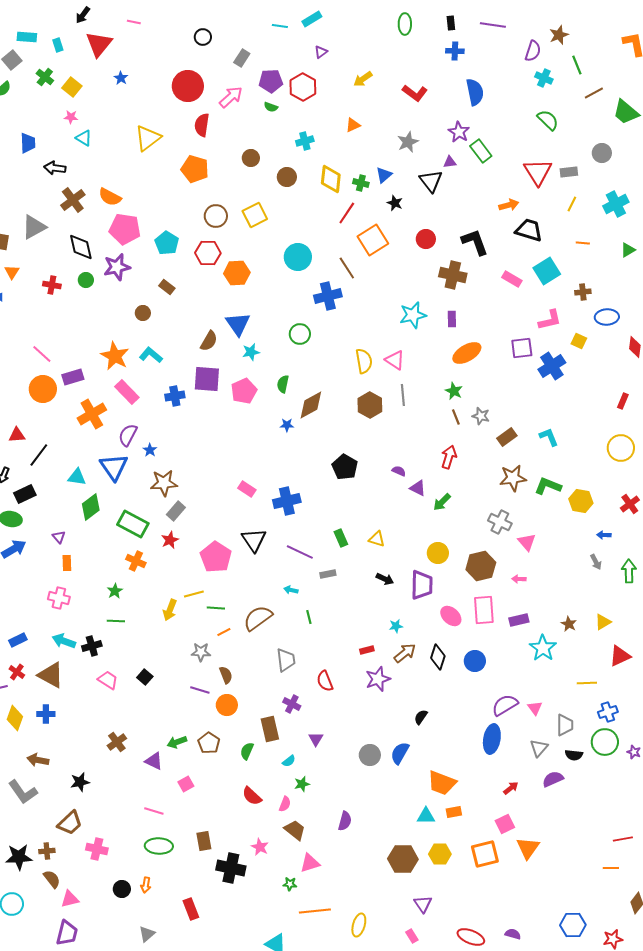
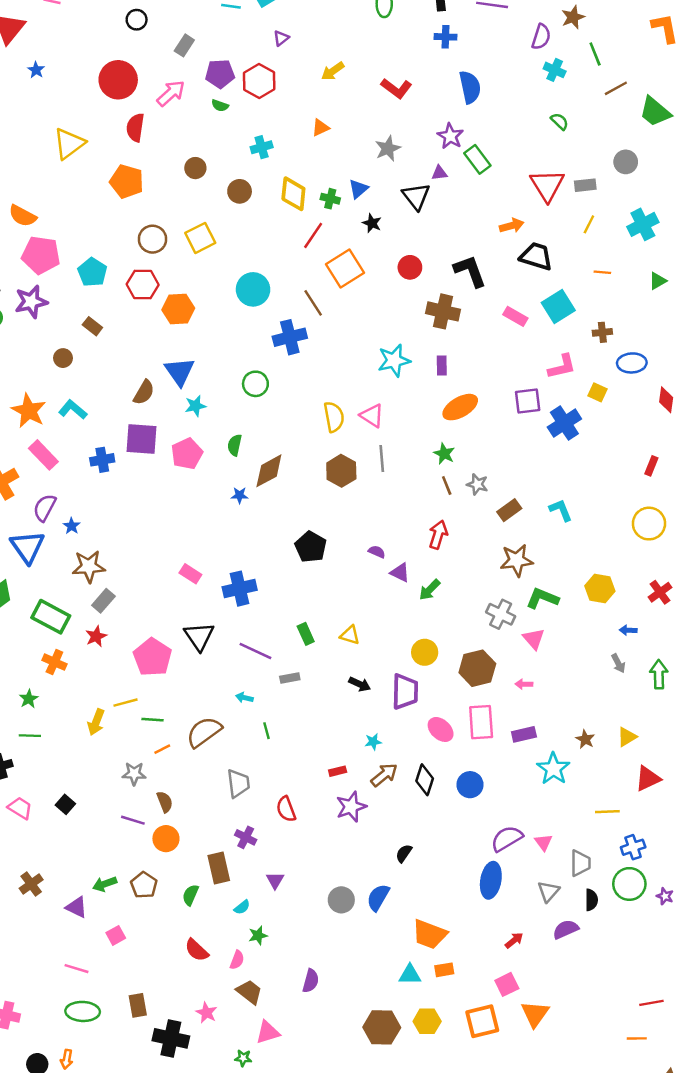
green semicircle: (548, 120) -> (559, 121), size x0.7
green L-shape: (548, 486) -> (542, 598), moved
black semicircle: (574, 755) -> (591, 900), turned -96

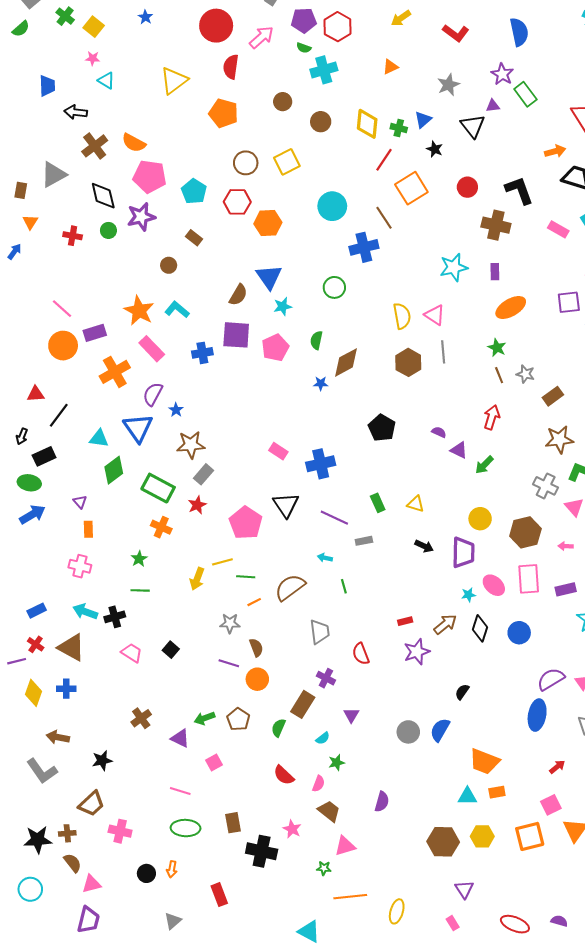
cyan cross: (262, 147) -> (324, 70), moved, size x1.4
cyan star: (373, 742) -> (468, 595), moved
brown rectangle: (219, 868) -> (303, 704), turned 45

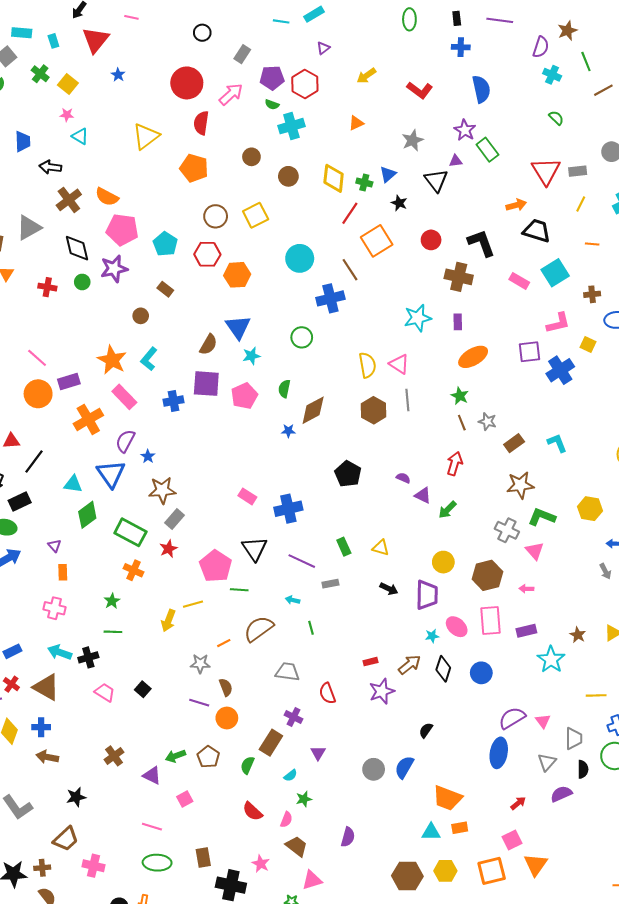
cyan L-shape: (177, 310) -> (149, 359), turned -90
green line: (246, 577) -> (239, 590), moved
gray trapezoid: (320, 632) -> (287, 672), turned -75
brown arrow: (58, 737) -> (47, 757), moved

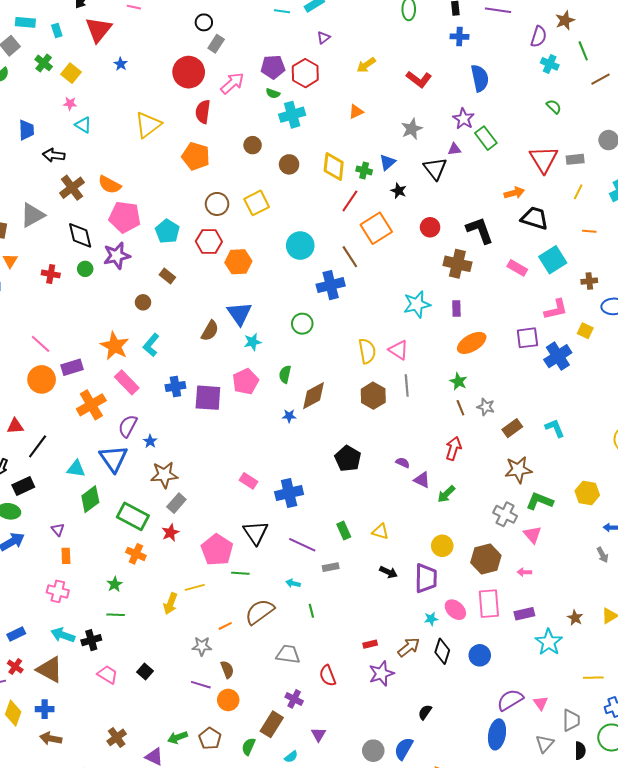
gray rectangle: (242, 54) -> (216, 44), moved
purple square: (206, 384) -> (208, 398), moved

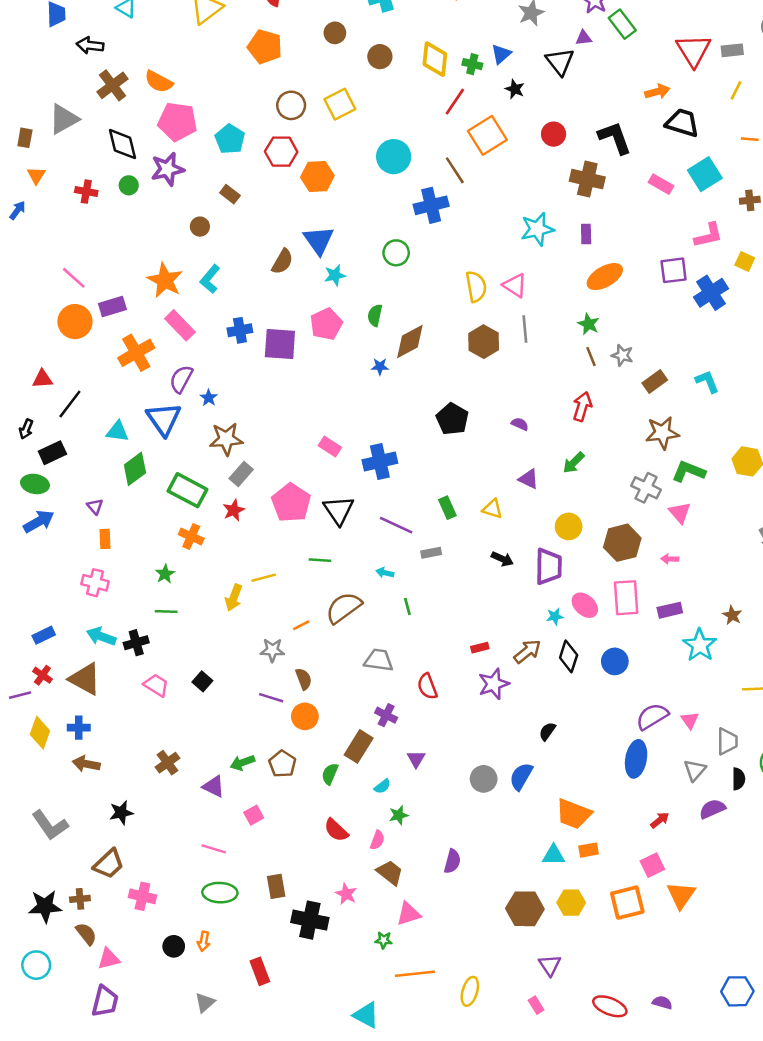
purple triangle: (422, 480) -> (529, 479), moved
pink pentagon: (217, 550) -> (291, 503), moved

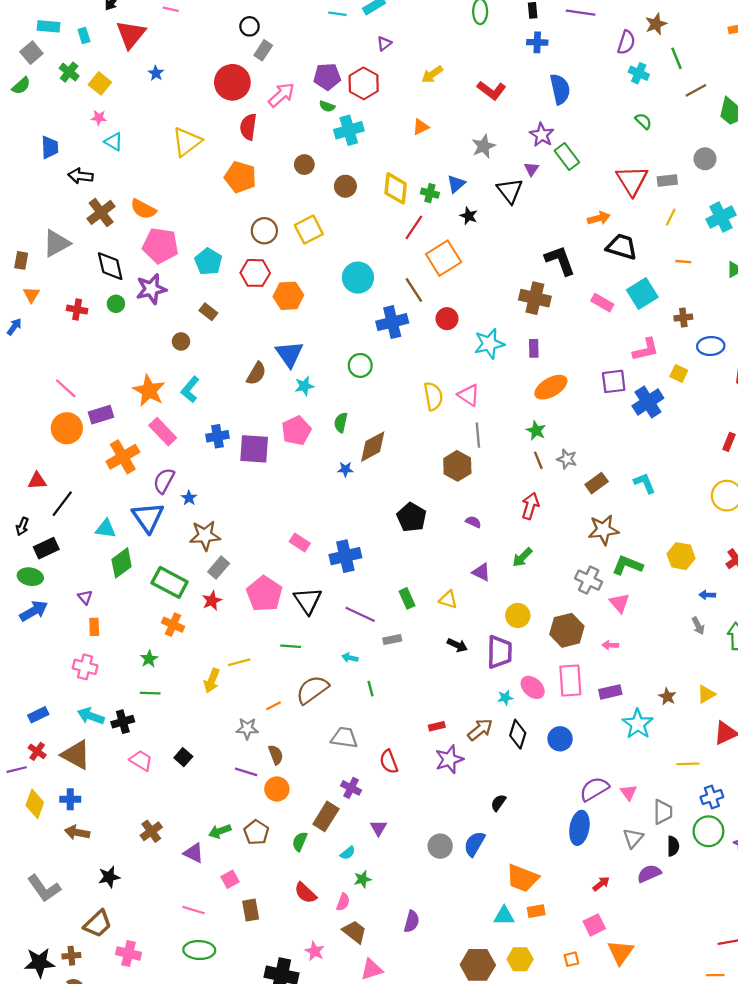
purple triangle: (584, 38) -> (531, 169), turned -49
red circle: (554, 134) -> (447, 319), moved
brown hexagon: (484, 342) -> (457, 466), moved
brown rectangle: (276, 886) -> (251, 910), moved
orange square: (627, 903) -> (571, 959), size x0.5

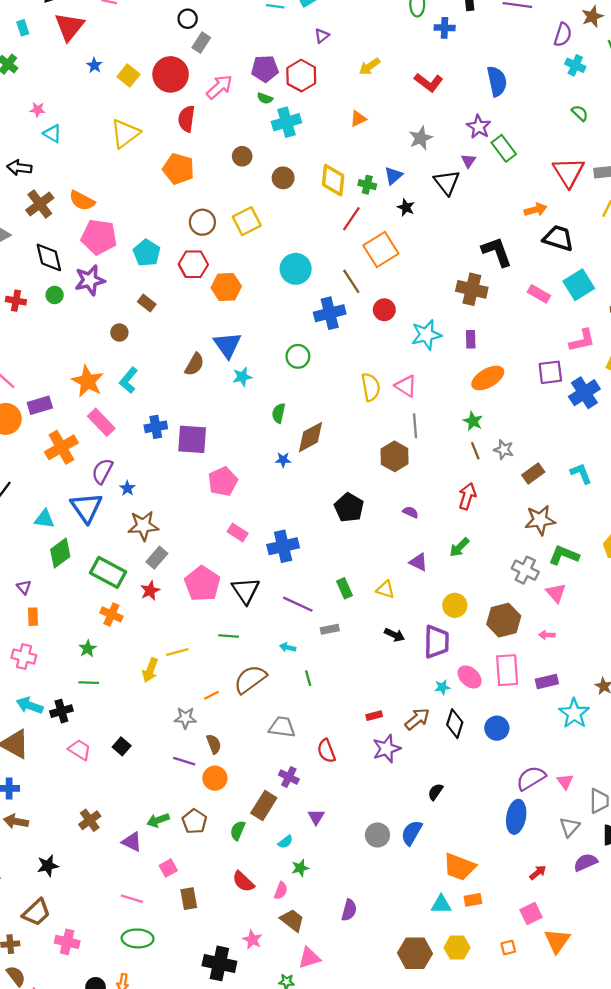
blue cross: (537, 42) -> (445, 28), moved
yellow square: (100, 83) -> (128, 76), moved
pink pentagon: (296, 431) -> (223, 481), moved

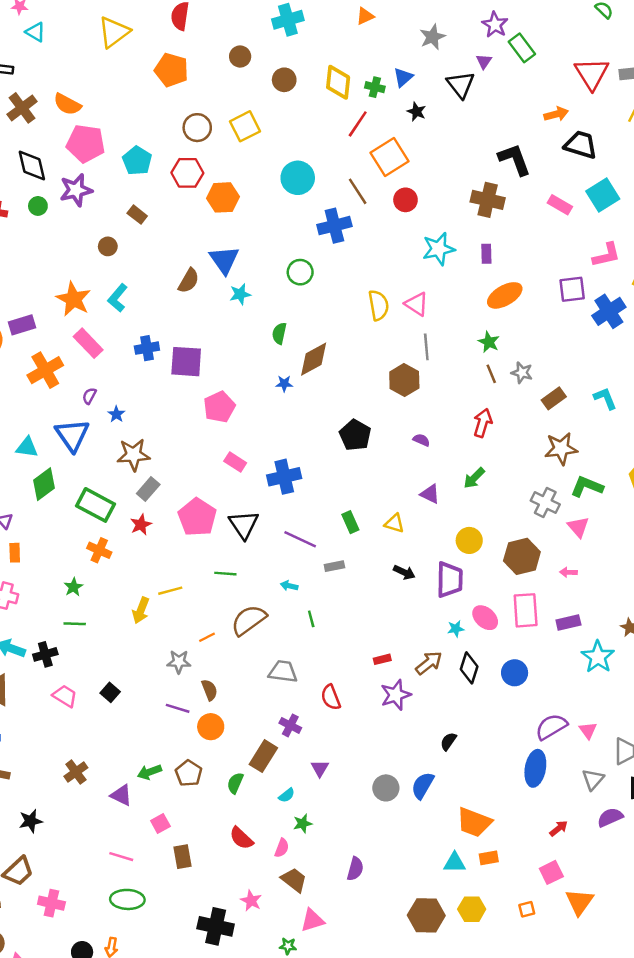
red circle: (384, 310) -> (405, 200), moved
purple semicircle: (102, 471) -> (89, 396), size x0.6

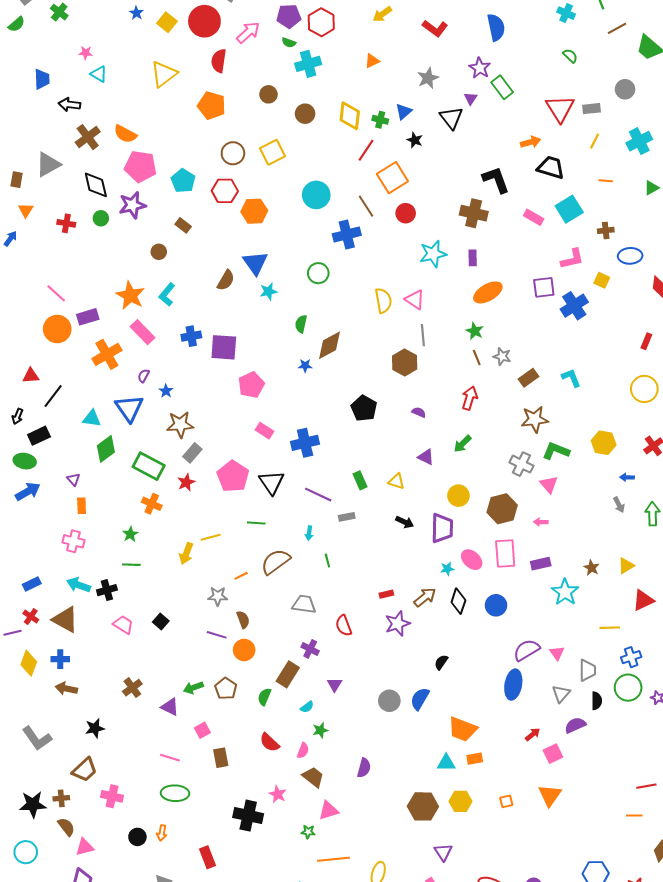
cyan arrow: (289, 586) -> (309, 533), turned -96
pink square: (551, 872) -> (553, 754), moved

